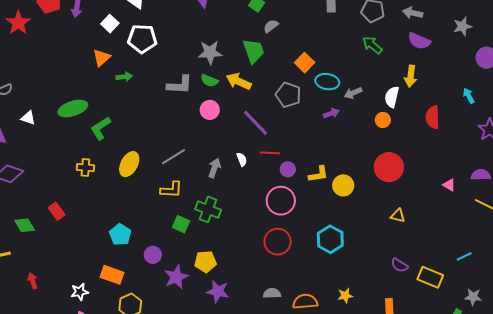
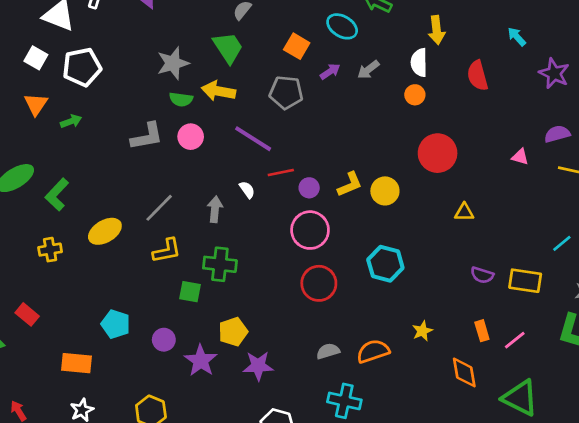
cyan ellipse: (327, 82) -> (342, 26), moved, turned 35
gray L-shape: (180, 85) -> (147, 136), moved
purple arrow: (331, 113) -> (330, 71), moved
yellow ellipse: (129, 164) -> (105, 231), turned 45
orange rectangle: (112, 275) -> (76, 363), moved

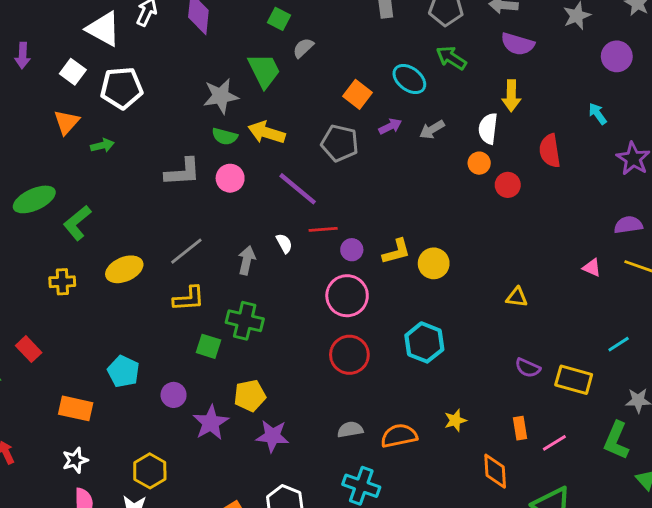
green trapezoid: (228, 48) -> (264, 71), moved
red circle: (438, 153) -> (508, 185), moved, size x0.6
pink triangle: (520, 157) -> (592, 268), moved

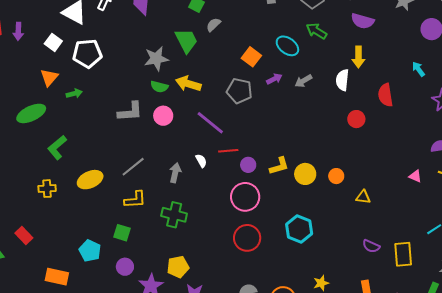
orange circle: (479, 163) -> (336, 176), moved
green ellipse: (34, 199) -> (31, 113), moved
green square: (208, 346) -> (122, 233), moved
yellow rectangle: (574, 380) -> (403, 254), turned 70

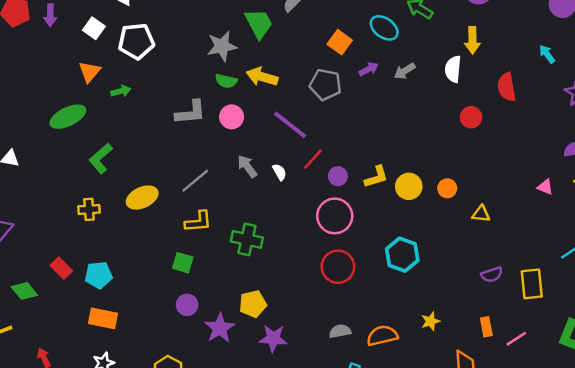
red line: (228, 151) -> (313, 159), turned -42
gray arrow: (175, 173) -> (247, 166), moved, turned -48
purple semicircle: (371, 246) -> (492, 275), turned -42
cyan pentagon: (90, 251) -> (99, 275), moved, turned -30

